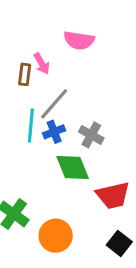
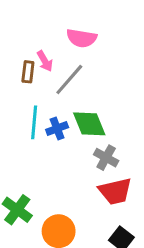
gray line: (54, 104) -> (69, 79), moved
gray cross: (91, 135) -> (106, 158), moved
green diamond: (73, 167) -> (89, 124), moved

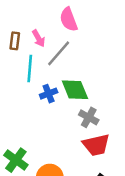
pink semicircle: (82, 38) -> (69, 19), turned 60
brown rectangle: (28, 72) -> (15, 41), moved
cyan line: (34, 122) -> (30, 68), moved

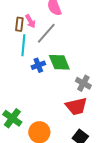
brown rectangle: (15, 41) -> (19, 24), moved
gray cross: (89, 117) -> (83, 83), moved

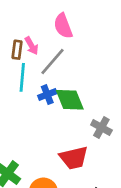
blue cross: (38, 65) -> (47, 95), moved
red trapezoid: (76, 106) -> (74, 158), moved

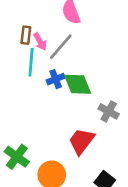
pink arrow: (31, 46) -> (40, 42), moved
red trapezoid: (74, 158) -> (81, 141), turned 140

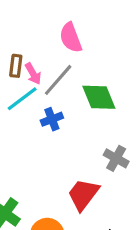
cyan line: (31, 62) -> (22, 99), turned 48
green diamond: (78, 84) -> (99, 97), moved

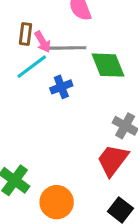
gray line: (58, 80) -> (68, 48), turned 48
red trapezoid: (83, 194) -> (113, 160), moved

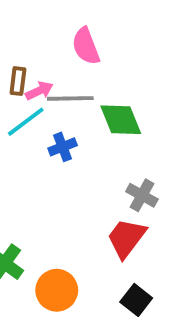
pink arrow: (43, 42) -> (39, 91), turned -85

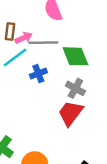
gray cross: (142, 195) -> (75, 88), moved
red trapezoid: (126, 238) -> (70, 113), moved

